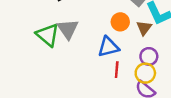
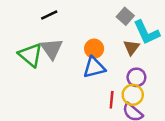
orange circle: (120, 22) -> (94, 49), moved
red line: (117, 70) -> (112, 100), moved

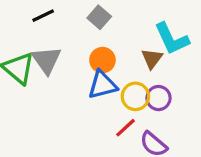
gray square: (125, 16) -> (99, 17), moved
yellow circle: (133, 95) -> (135, 96), moved
red line: (112, 100) -> (126, 128), turned 42

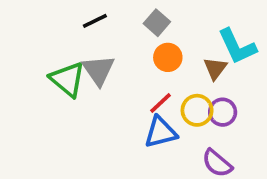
orange circle: (102, 60) -> (168, 57), moved
blue triangle: (102, 85) -> (161, 132), moved
red line: (126, 128) -> (161, 103), moved

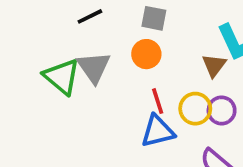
gray square: (157, 23) -> (154, 18), turned -30
orange circle: (168, 57) -> (146, 54), moved
red line: (161, 103) -> (158, 101), turned -65

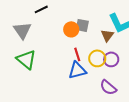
gray square: (154, 18) -> (82, 25), moved
gray triangle: (94, 67) -> (22, 30), moved
green triangle: (62, 77) -> (26, 59), moved

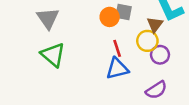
yellow circle: (97, 58) -> (147, 41), moved
purple semicircle: (108, 87) -> (156, 90), turned -72

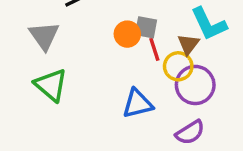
red line: (117, 48) -> (154, 49), moved
purple circle: (160, 55) -> (195, 85), size x1.5

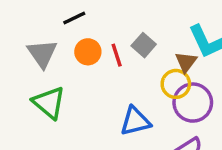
gray square: (146, 27) -> (144, 45), turned 30
orange circle: (127, 34) -> (88, 52), moved
red line: (154, 49) -> (117, 55), moved

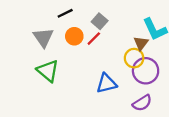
gray square: (144, 45) -> (100, 21), moved
red line: (117, 55) -> (94, 39), turned 63

